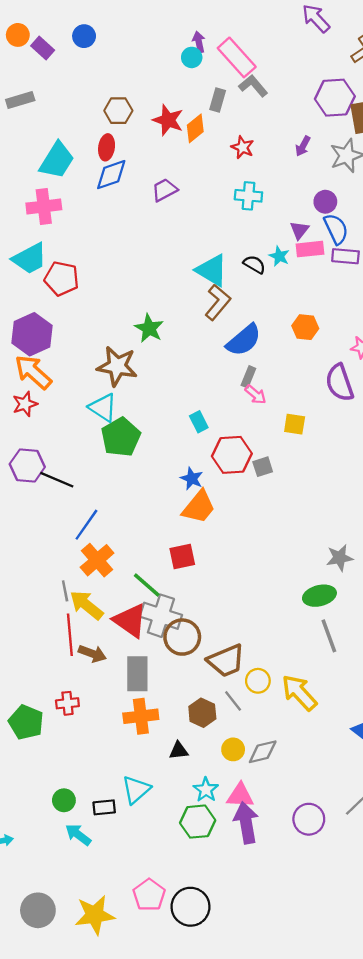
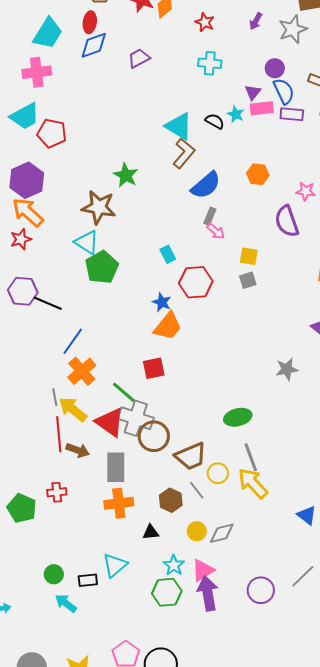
gray square: (263, 467) -> (248, 280), moved
green ellipse: (319, 596) -> (238, 417), moved
gray line: (329, 636) -> (251, 457), moved
pink triangle: (240, 796) -> (203, 570), turned -35

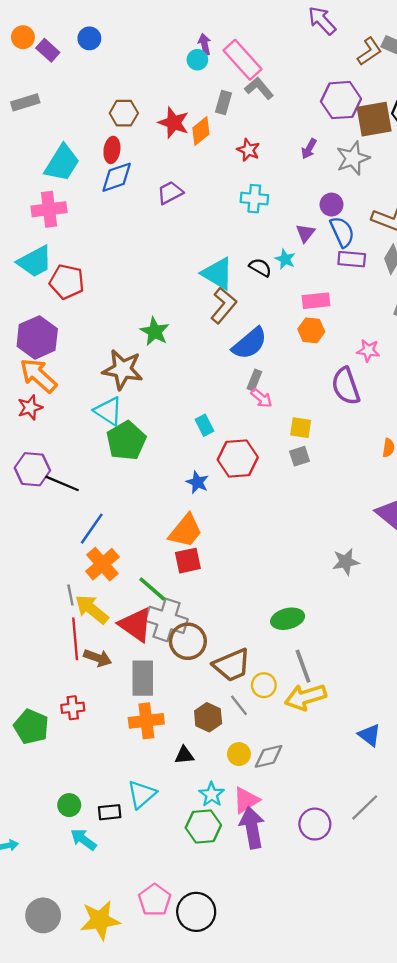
pink rectangle: (262, 108) -> (316, 301), moved
orange trapezoid: (168, 326) -> (186, 531), moved
yellow arrow: (253, 483) -> (305, 697), turned -64

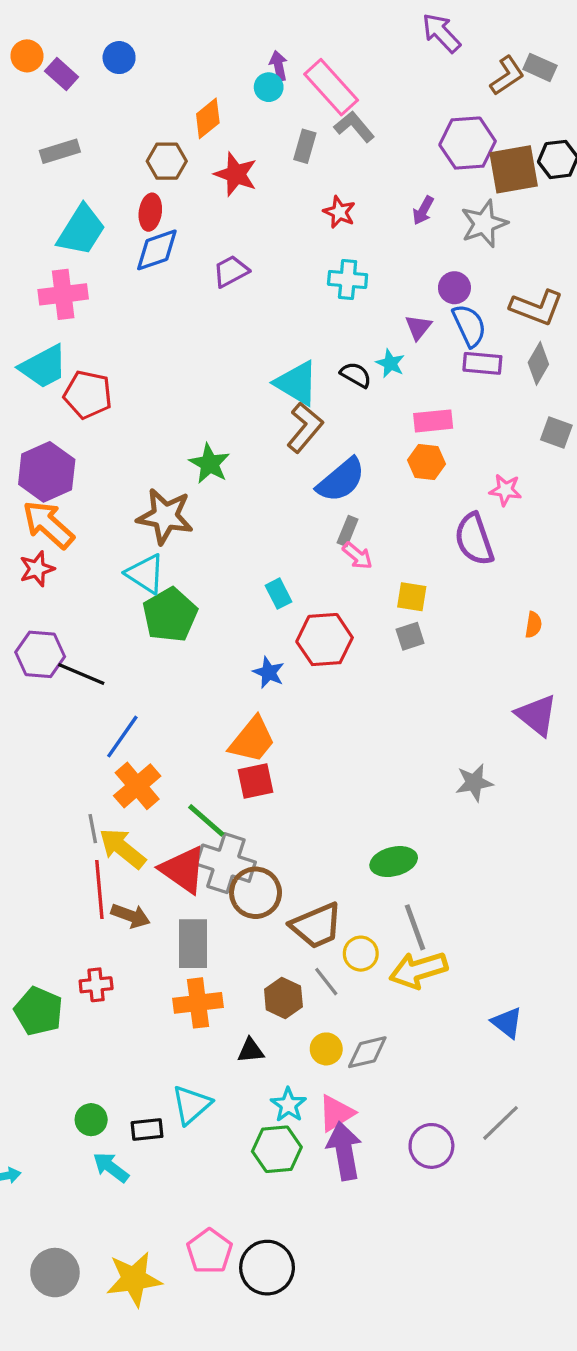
gray rectangle: (25, 102) -> (60, 151), moved
orange diamond: (201, 131) -> (208, 118), moved

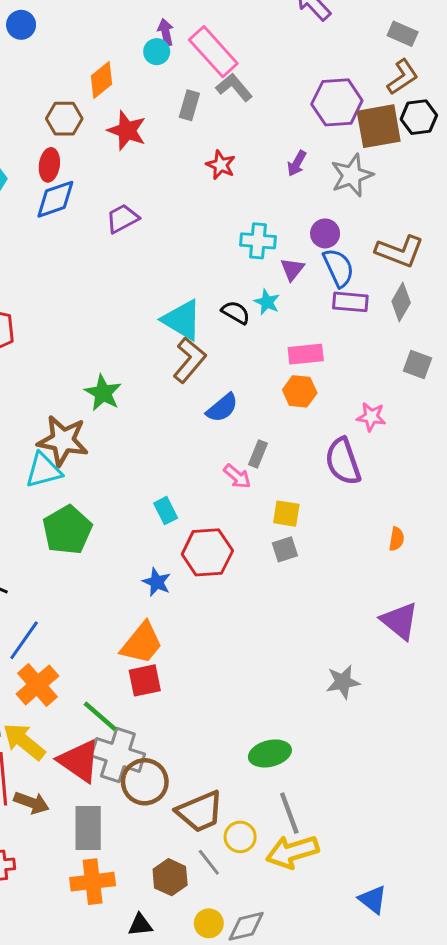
brown L-shape: (507, 76) -> (403, 77), moved
cyan cross: (348, 280) -> (258, 241), moved
blue semicircle: (341, 480) -> (222, 408), size x0.7
gray rectangle: (348, 531) -> (258, 454), moved
cyan triangle: (145, 574) -> (43, 470), moved, turned -48

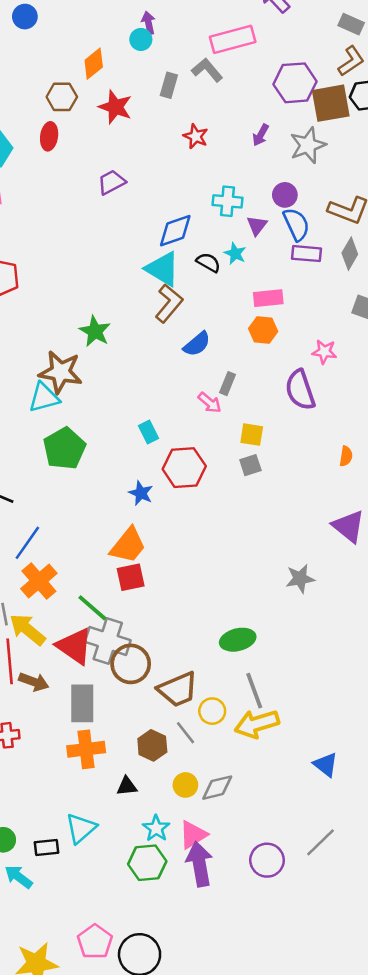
pink rectangle: (213, 52) -> (233, 39), moved, turned -63
blue diamond: (55, 199) -> (175, 231), moved

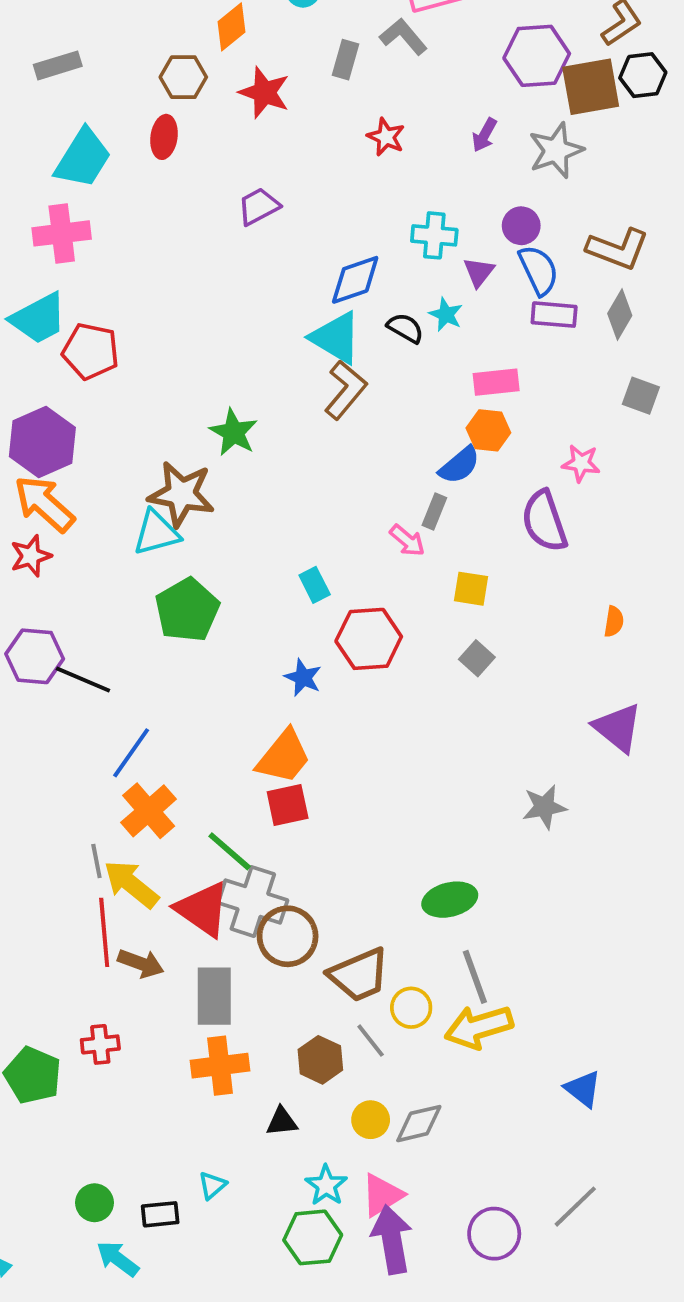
blue semicircle: (197, 344) -> (459, 465), moved
gray square: (250, 465) -> (477, 658), moved, turned -30
cyan triangle: (81, 828) -> (212, 1185), size x0.6

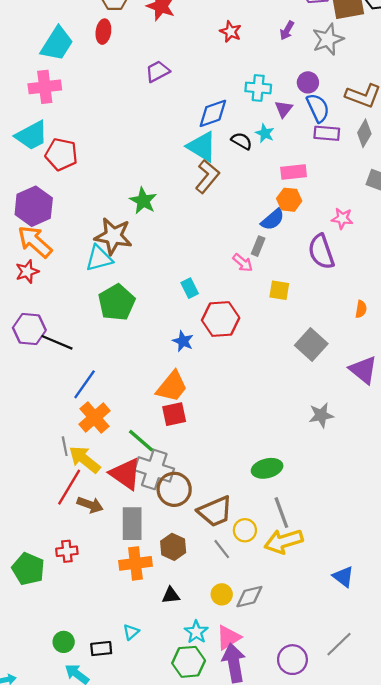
gray square: (477, 658) -> (311, 344), moved, size x1.6
red line: (104, 932) -> (69, 487), turned 36
brown hexagon: (320, 1060) -> (173, 547), moved

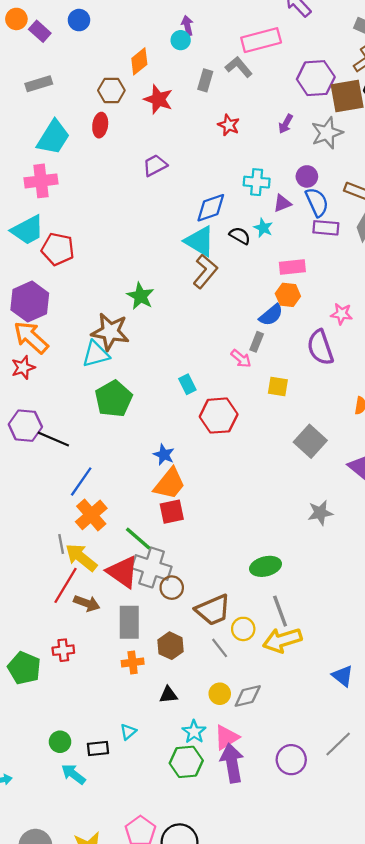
purple triangle: (284, 109) -> (282, 203), turned 30
blue star: (183, 341) -> (164, 455), moved
brown circle: (174, 489) -> (172, 588), size x0.7
orange cross: (135, 563) -> (133, 662), size x0.7

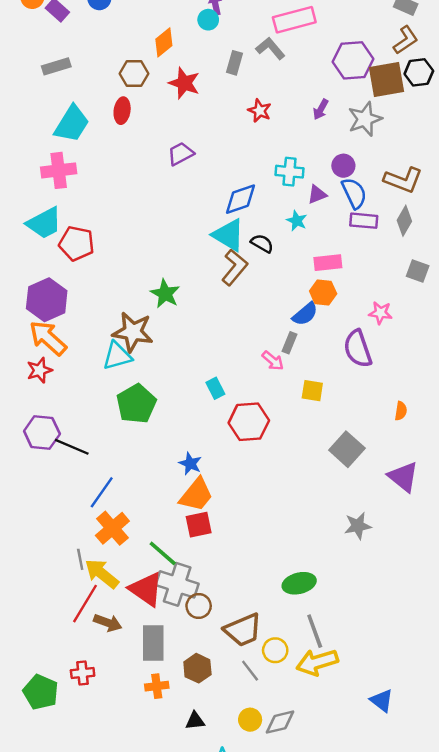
black semicircle: (240, 236) -> (262, 243), moved

